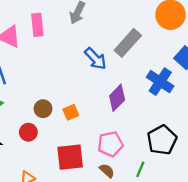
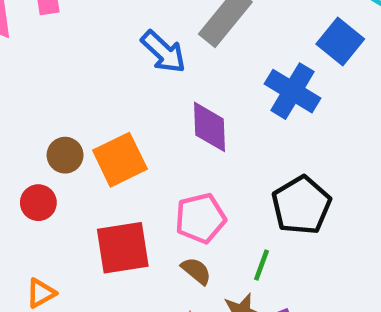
purple diamond: (117, 98) -> (209, 127), turned -44
orange square: (71, 112) -> (120, 160), size x1.6

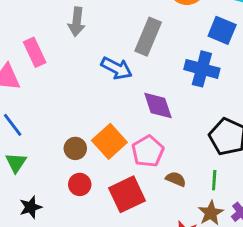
red circle: (38, 203) -> (80, 184), moved
pink pentagon: (200, 218) -> (148, 151), moved
brown semicircle: (196, 271) -> (176, 179), moved

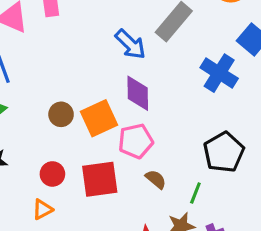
purple diamond: (158, 106) -> (138, 93), moved
red circle: (80, 184) -> (52, 174), moved

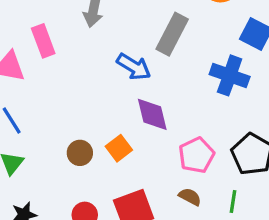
orange square: (99, 118) -> (119, 148), size x0.7
pink pentagon: (136, 141) -> (196, 155), moved

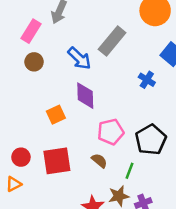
pink rectangle: (43, 41) -> (31, 31), moved, turned 40
blue cross: (230, 75) -> (147, 80), size x0.6
brown circle: (80, 153) -> (34, 62), moved

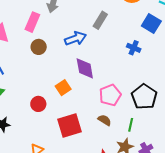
gray rectangle: (112, 41) -> (100, 20), size x0.7
blue arrow: (79, 58) -> (75, 38), turned -55
red circle: (21, 157) -> (38, 104), moved

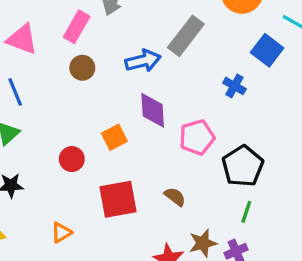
gray rectangle: (100, 20) -> (186, 36), size x1.4
pink pentagon: (110, 95) -> (197, 137), moved
green line: (131, 125) -> (246, 212), moved

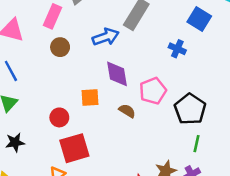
orange square: (114, 137) -> (90, 97), turned 30
brown semicircle: (175, 197) -> (127, 111), moved
red square: (118, 199) -> (74, 148), moved

